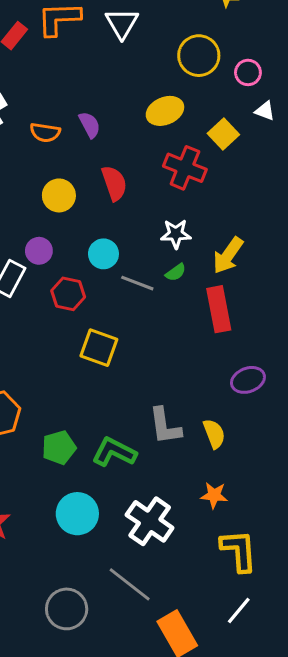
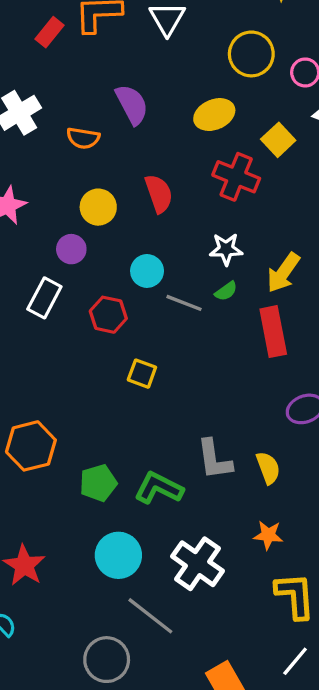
purple semicircle: (90, 125) -> (132, 104), moved, size x1.4
purple circle: (39, 251) -> (71, 249), moved
yellow square: (99, 348) -> (142, 374), size x0.7
gray line: (130, 584) -> (150, 616), moved

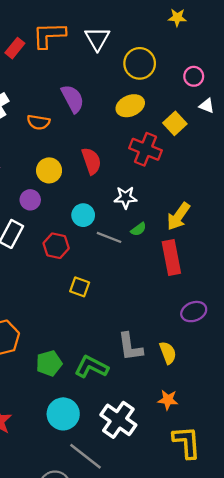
yellow circle: (251, 54) -> (140, 63), moved
white star: (226, 249) -> (126, 197), moved

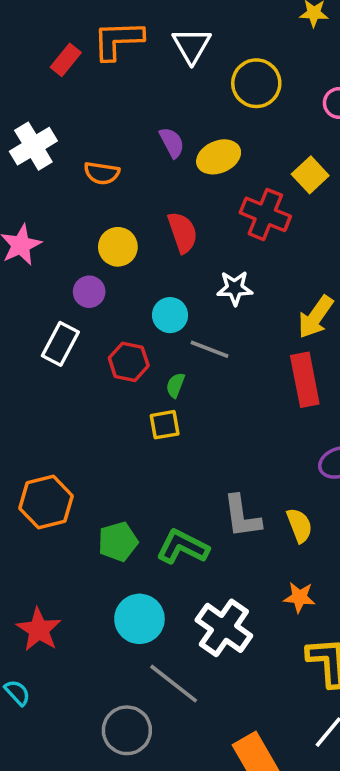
purple semicircle: (73, 99) -> (172, 143), moved, size x0.7
yellow ellipse: (130, 106) -> (219, 157), moved
green semicircle: (138, 229) -> (175, 385), moved, turned 147
yellow square: (80, 287) -> (165, 425), turned -30

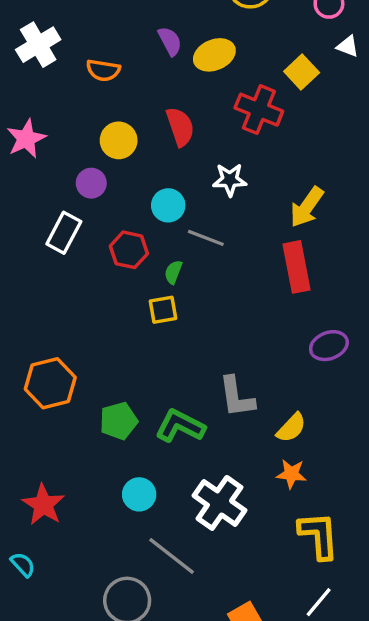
yellow semicircle: (299, 525) -> (291, 428), moved, turned 64
cyan circle: (139, 619) -> (139, 494), size x0.7

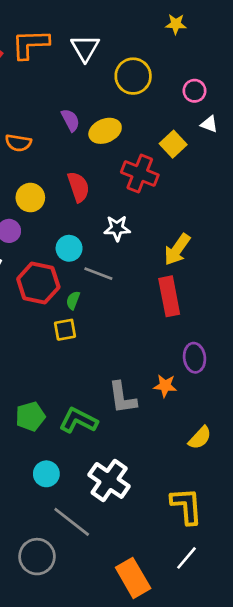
red hexagon: (129, 250) -> (38, 283), size x1.4
purple ellipse: (329, 346) -> (194, 358), turned -76
yellow semicircle: (291, 428) -> (200, 438), moved
orange star: (291, 474) -> (165, 386), moved

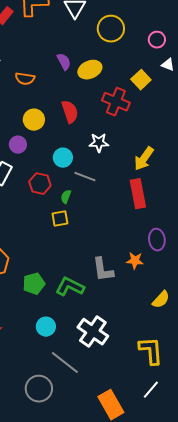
red hexagon: (38, 283) -> (40, 184), size x0.7

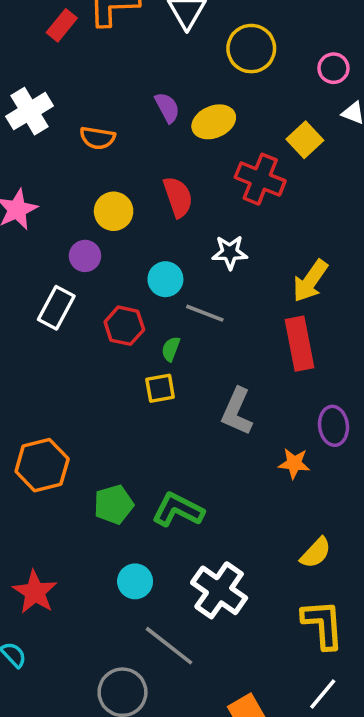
gray L-shape: (103, 270) -> (237, 411), moved, turned 32
yellow semicircle: (161, 300) -> (316, 553), moved

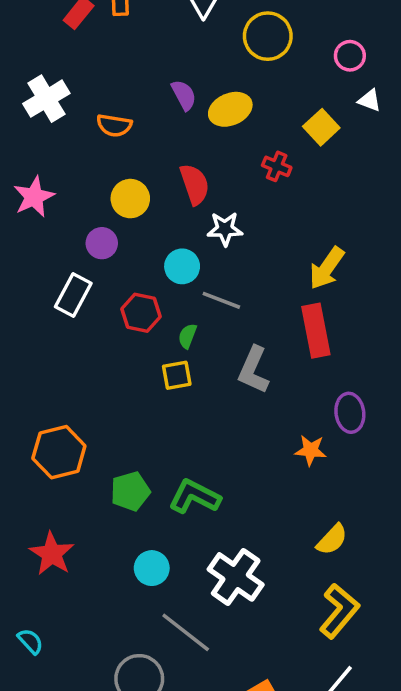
red cross: (260, 179) -> (277, 166), size x0.6
white star: (230, 252) -> (225, 229), moved
gray L-shape: (237, 411) -> (253, 370), moved
red star: (35, 592) -> (52, 554), moved
yellow L-shape: (323, 624) -> (339, 611), turned 44

